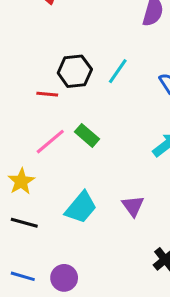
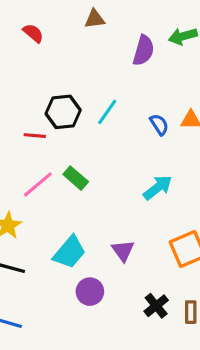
purple circle: (64, 278) -> (90, 292), moved

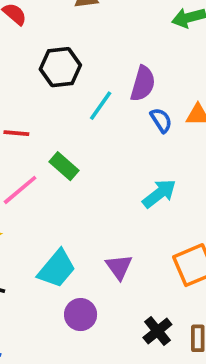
purple semicircle: (144, 50) -> (143, 84), moved
black hexagon: (63, 112) -> (60, 67), moved
green rectangle: (76, 178) -> (64, 166), moved

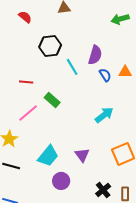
cyan line: (101, 106) -> (72, 67), turned -66

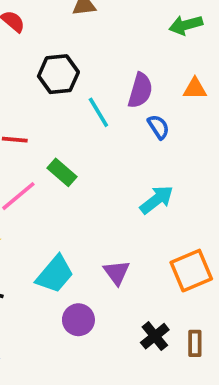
orange triangle: (125, 72) -> (195, 89), moved

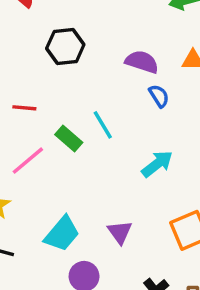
purple semicircle: (140, 90) -> (142, 62), turned -88
cyan line: (98, 112) -> (103, 125), moved

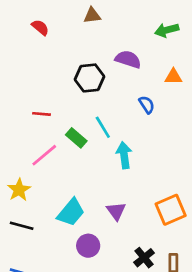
black hexagon: (65, 46) -> (89, 78), moved
purple semicircle: (142, 62) -> (128, 59), moved
cyan arrow: (157, 164) -> (124, 155), moved, turned -60

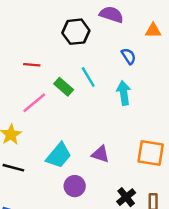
cyan arrow: (124, 155) -> (124, 93), moved
orange square: (171, 210) -> (151, 153), turned 32
purple triangle: (116, 211) -> (100, 154), turned -36

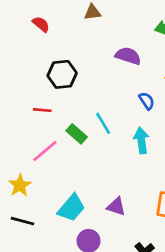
black hexagon: (76, 32) -> (62, 74), moved

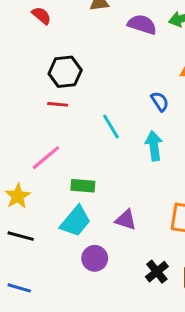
purple semicircle: (128, 56) -> (142, 24), moved
red line: (42, 110) -> (58, 104), moved
green rectangle: (77, 134) -> (83, 186), moved, turned -36

